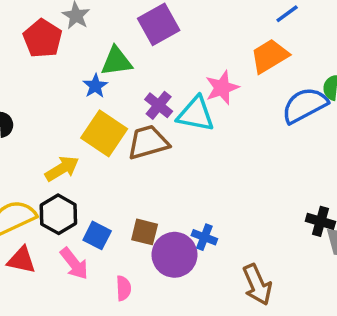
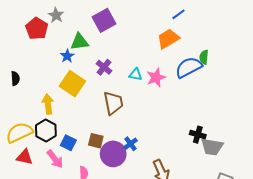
pink star: (222, 88) -> (156, 77), moved
cyan triangle: (196, 114) -> (136, 74), moved, size x0.6
brown trapezoid: (148, 142) -> (113, 103), moved, turned 95
yellow arrow: (62, 169) -> (48, 104), turned -66
blue cross: (204, 237) -> (131, 144), turned 32

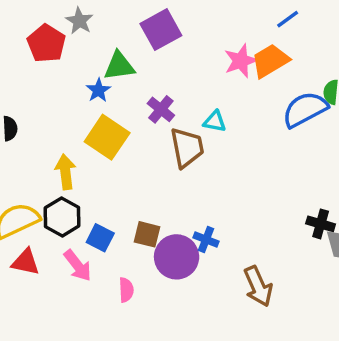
pink star: (156, 77) -> (241, 61), moved
brown trapezoid: (113, 103) -> (187, 148), moved
blue cross: (131, 144) -> (206, 240), turned -32

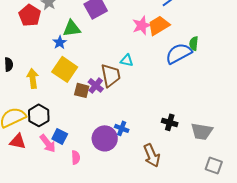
purple cross: (161, 109) -> (96, 85), moved
yellow arrow: (65, 172) -> (33, 78), moved
black cross: (321, 224) -> (170, 122), moved
brown square: (147, 234) -> (82, 90), moved
blue square: (100, 238) -> (60, 136), moved

